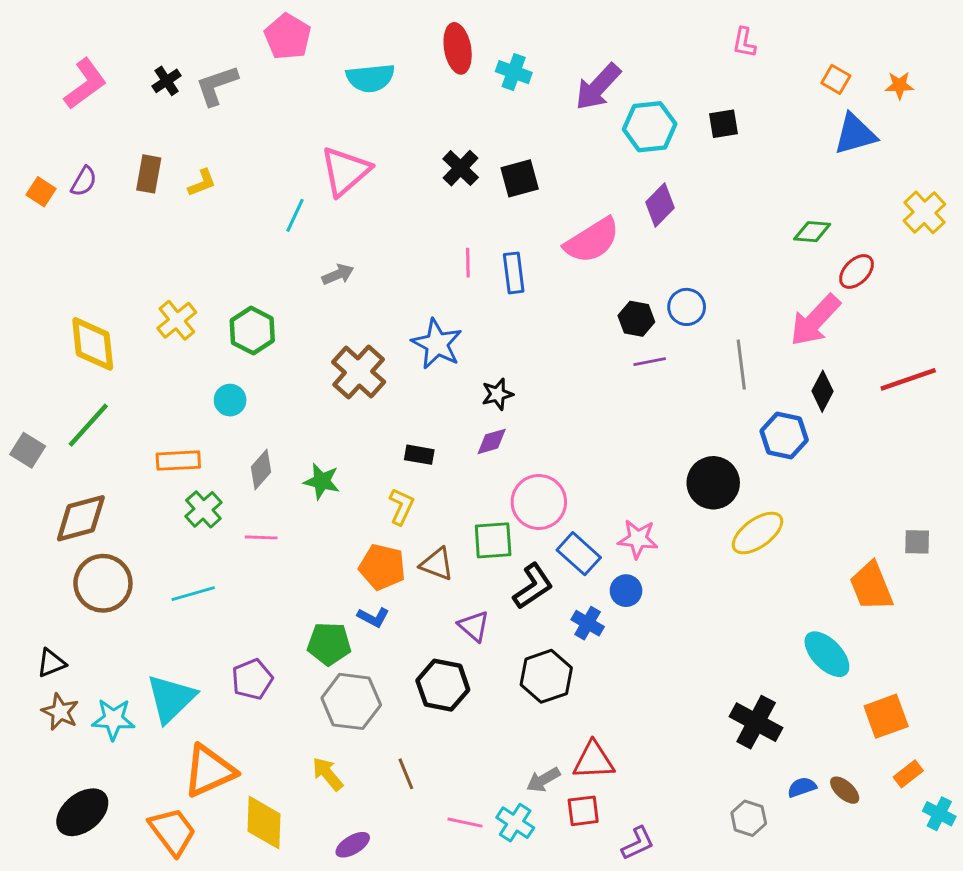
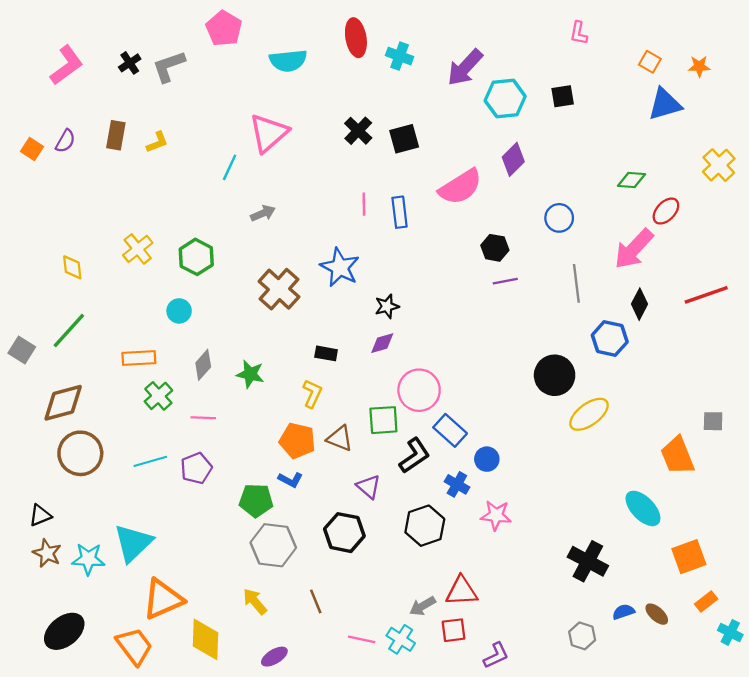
blue circle: (687, 307) -> (559, 218), moved
yellow diamond: (93, 344) -> (72, 267), size x0.6
pink star: (638, 539) -> (496, 515), moved
purple pentagon: (252, 679) -> (196, 468), moved

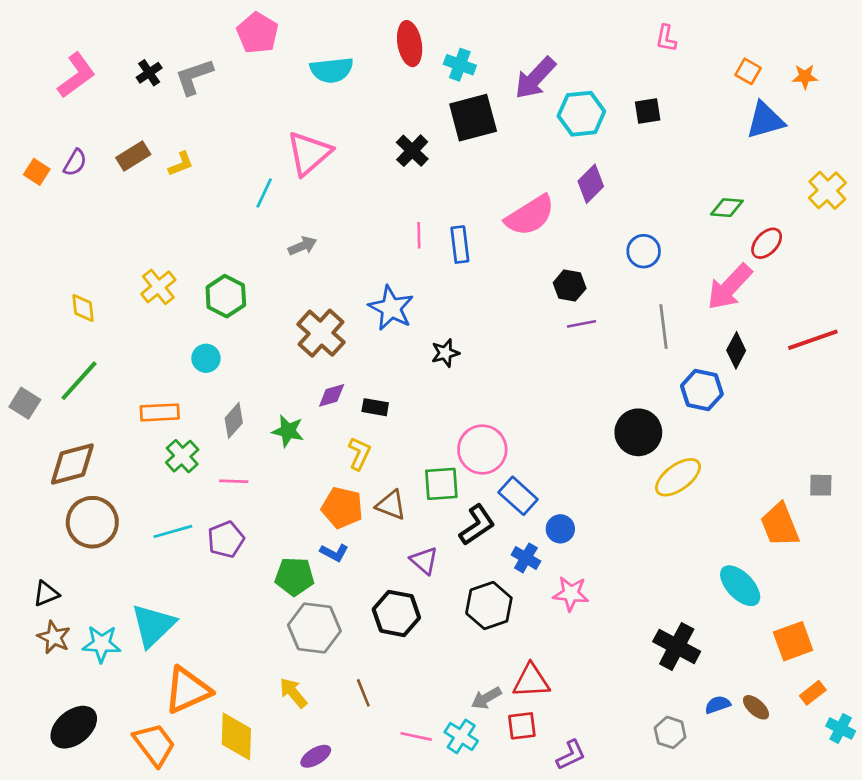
brown rectangle: (116, 135) -> (133, 156), turned 48
black square: (404, 139) -> (473, 118), moved, size x1.4
purple diamond: (382, 343) -> (332, 395), moved

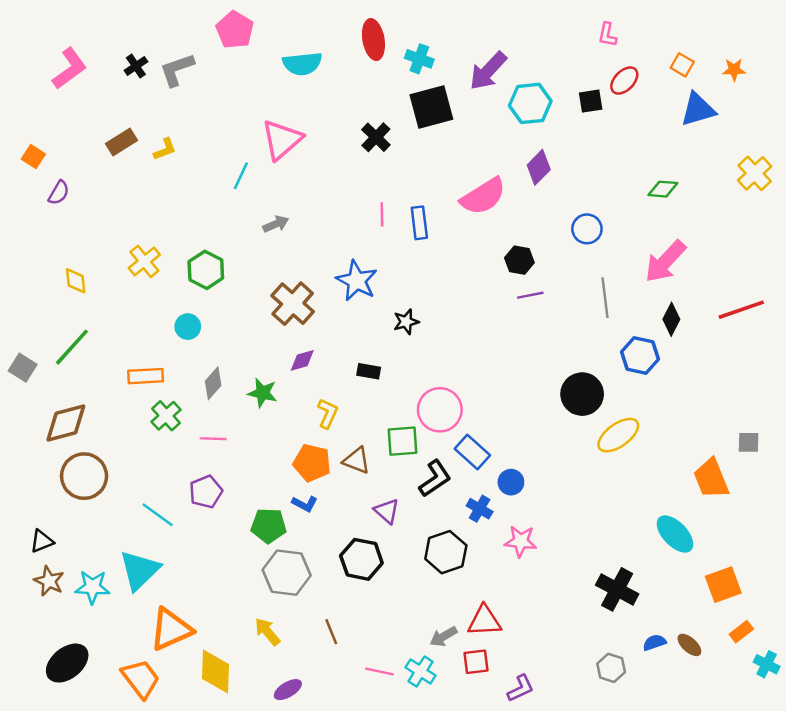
purple semicircle: (75, 163) -> (59, 193), moved
red ellipse: (767, 243) -> (624, 81), moved
black rectangle: (375, 407) -> (369, 371), moved
cyan line: (173, 531) -> (158, 515), moved, turned 52

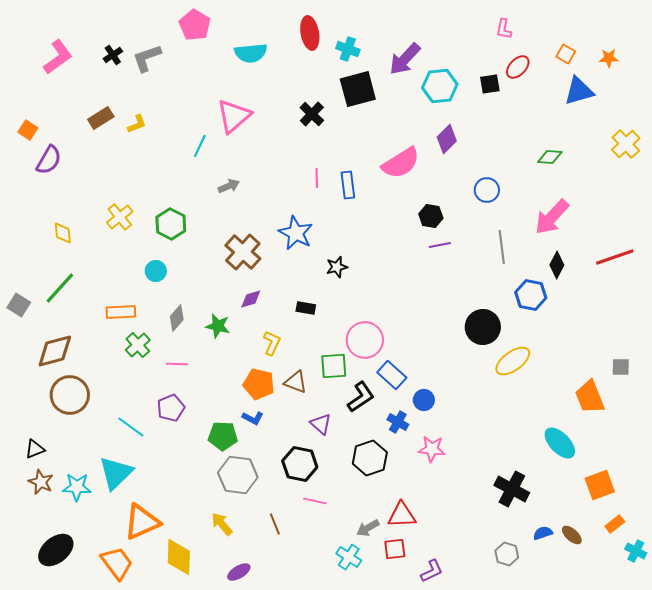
purple semicircle: (59, 193) -> (49, 160), size x1.4
pink line: (380, 671) -> (315, 501), moved

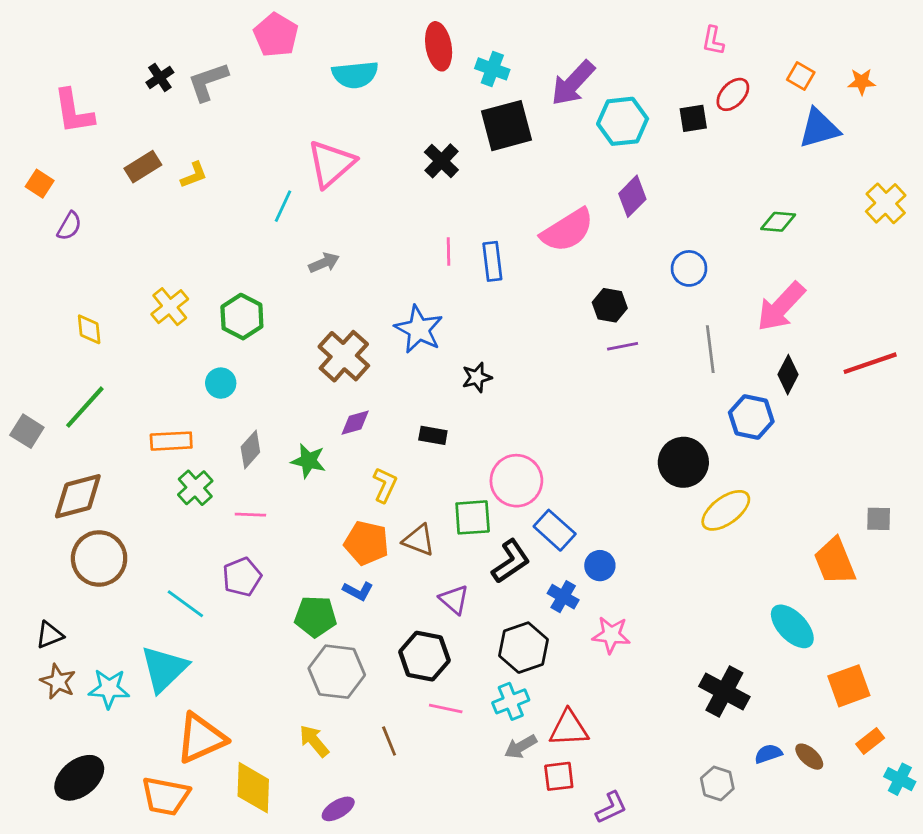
pink L-shape: (58, 57) -> (74, 111), moved, turned 117
purple semicircle: (49, 160) -> (69, 226), size x0.7
cyan cross: (349, 557) -> (511, 701), moved, turned 35
orange trapezoid: (117, 563) -> (166, 796), turned 138

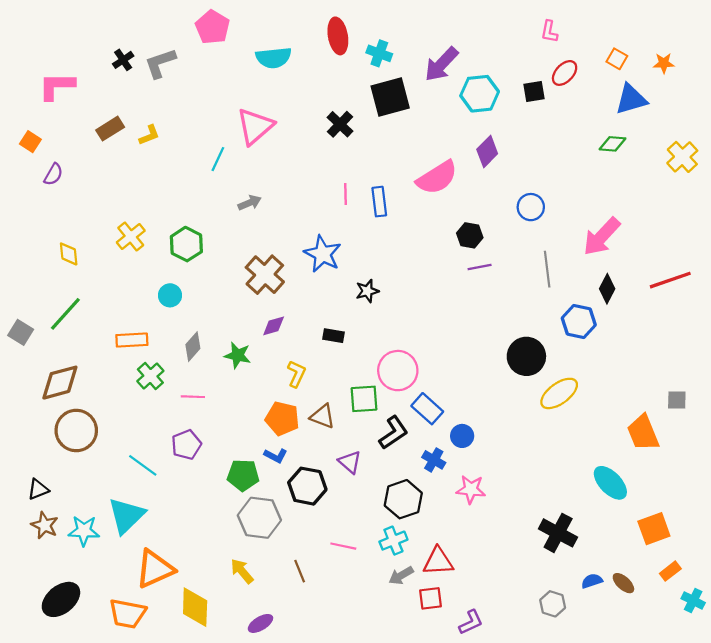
pink L-shape: (74, 111) -> (57, 86), turned 99
green diamond: (778, 222) -> (613, 144), moved
black hexagon: (424, 656) -> (307, 486), moved

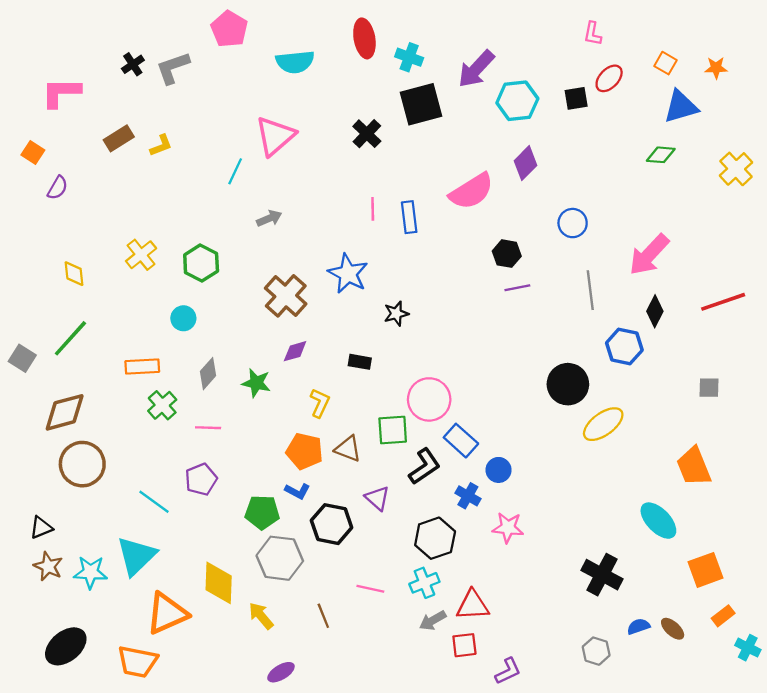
gray square: (677, 400) -> (709, 388), moved
yellow diamond: (195, 607) -> (219, 583), moved

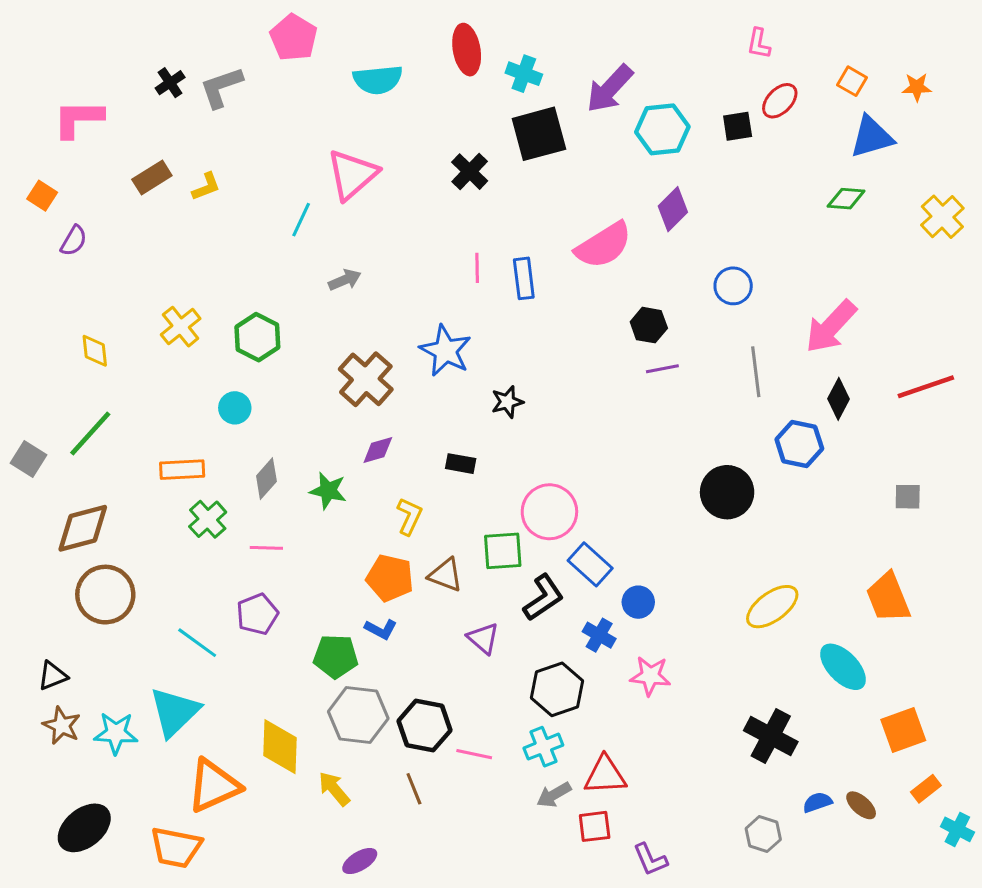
yellow ellipse: (603, 424) -> (772, 607), moved
black hexagon: (332, 524) -> (424, 726), moved
purple L-shape: (508, 671) -> (650, 860), turned 92

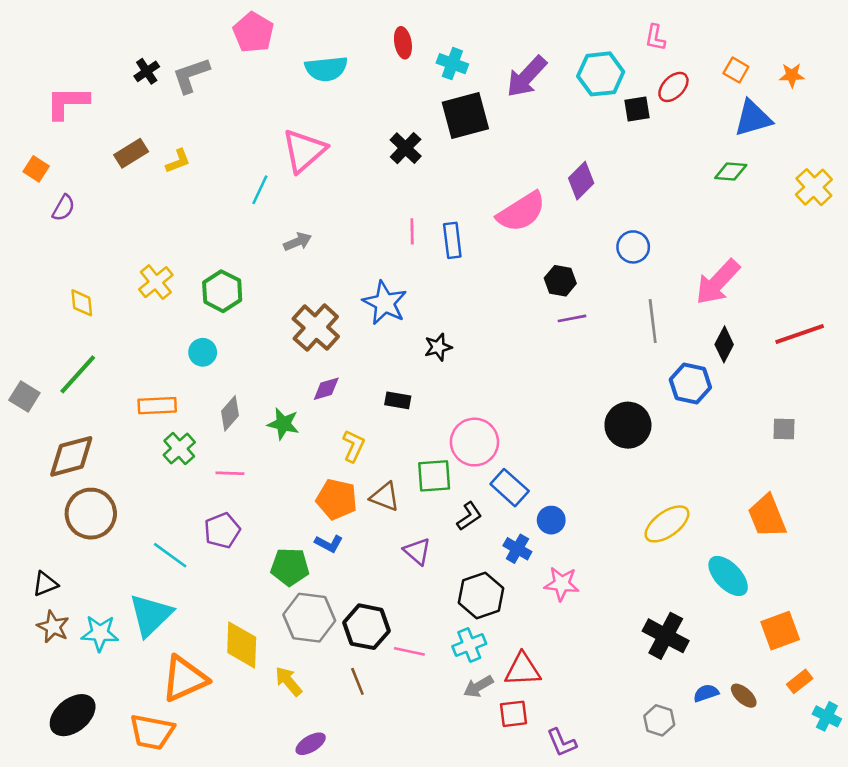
red ellipse: (467, 50) -> (403, 43), size x0.7
cyan hexagon: (662, 129) -> (601, 74), moved
black L-shape: (543, 598) -> (469, 516), size x0.7

